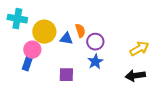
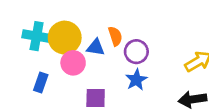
cyan cross: (17, 19) -> (37, 36), moved
pink circle: (32, 50) -> (73, 63), moved

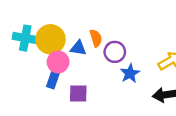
blue star: (136, 80) -> (130, 73), moved
blue rectangle: (41, 83) -> (53, 80), moved

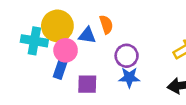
cyan cross: (25, 38) -> (34, 41), moved
purple circle: (115, 52) -> (127, 56), moved
blue star: (130, 73) -> (129, 77), moved, turned 30

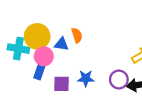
purple circle: (127, 56) -> (119, 79), moved
blue star: (129, 77) -> (86, 78), moved

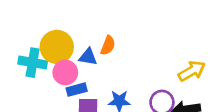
orange semicircle: (77, 35) -> (108, 45), turned 40
blue rectangle: (39, 72) -> (77, 90), moved, turned 56

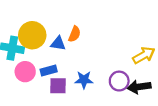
pink circle: (65, 72) -> (25, 72), moved

